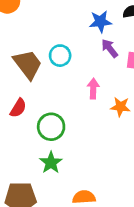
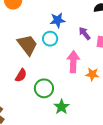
blue star: (100, 22) -> (58, 20), moved
pink arrow: (93, 89) -> (73, 62), size x1.5
green star: (51, 163) -> (62, 107), moved

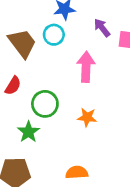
orange star: (92, 74) -> (87, 117), moved
green star: (62, 107) -> (29, 132), moved

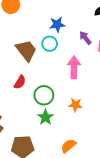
green star: (29, 132) -> (45, 117), moved
orange semicircle: (77, 172) -> (68, 146), turned -35

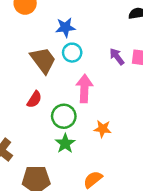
blue star: (57, 24) -> (65, 27), moved
purple arrow: (85, 38) -> (117, 57), moved
pink arrow: (74, 67) -> (84, 88), moved

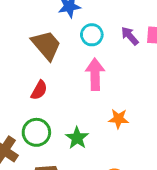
cyan circle: (72, 53) -> (92, 35), moved
green circle: (64, 116) -> (36, 132), moved

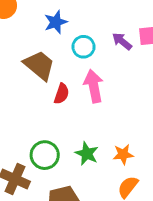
red semicircle: (39, 90) -> (62, 94), moved
orange star: (119, 119) -> (123, 154), moved

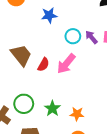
cyan circle: (83, 47) -> (73, 36), moved
brown trapezoid: (39, 65) -> (21, 55), moved
pink arrow: (94, 86) -> (66, 64), turned -140

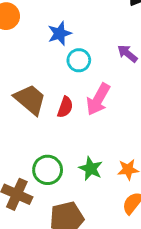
cyan circle: (73, 36) -> (79, 60), moved

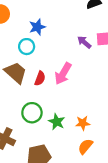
cyan circle: (79, 60) -> (27, 47), moved
green circle: (48, 170) -> (32, 113), moved

